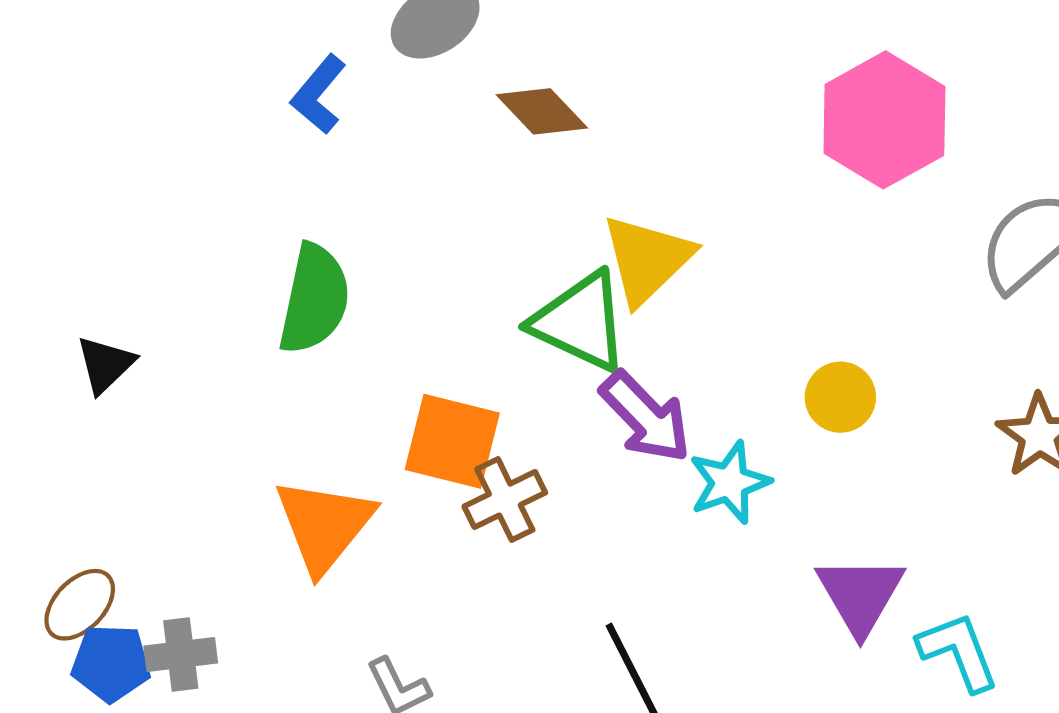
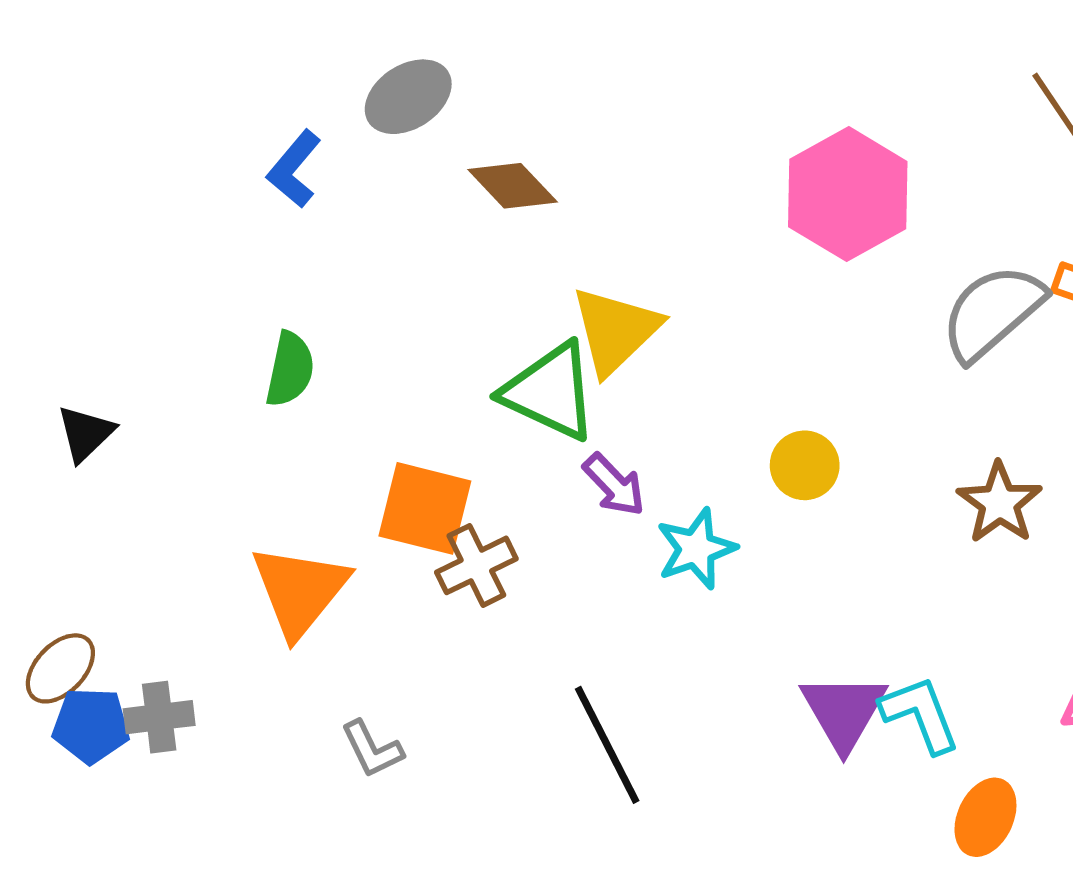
green semicircle: (314, 299) -> (290, 369), size x0.7
purple arrow: (646, 417) -> (614, 485), size x0.7
purple triangle: (860, 595) -> (844, 712), moved

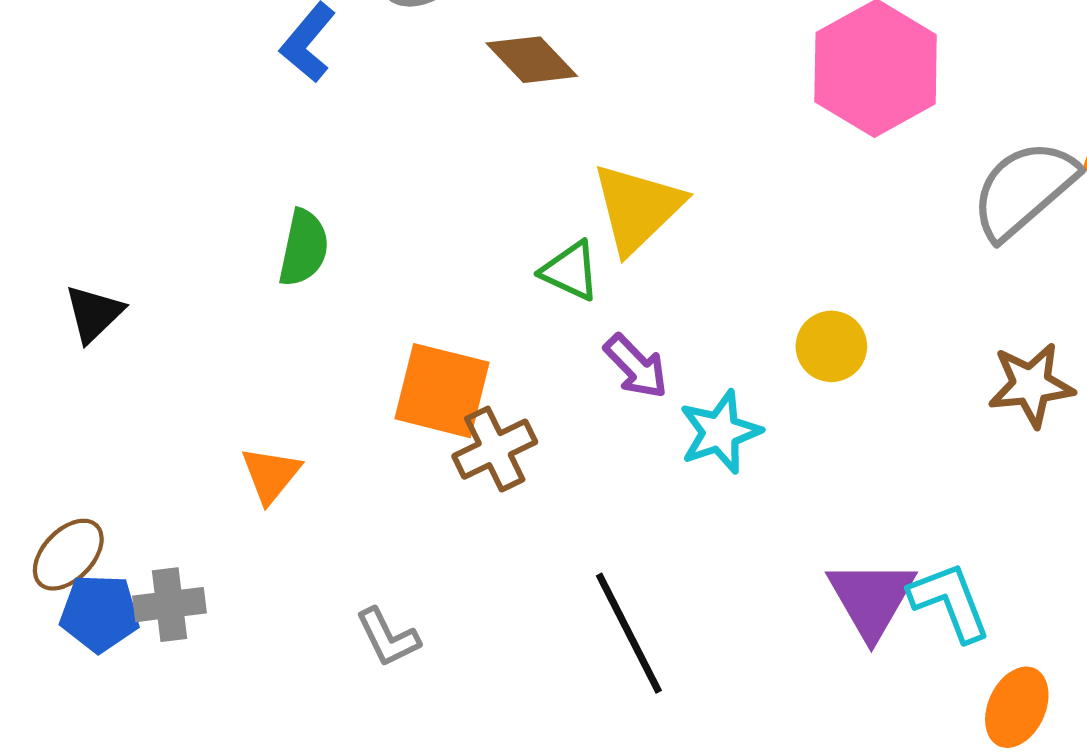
green triangle: (550, 392) -> (570, 271), size x0.6
brown star: (999, 503) -> (1031, 385), turned 30
orange triangle: (300, 591) -> (271, 475), moved, size x0.6

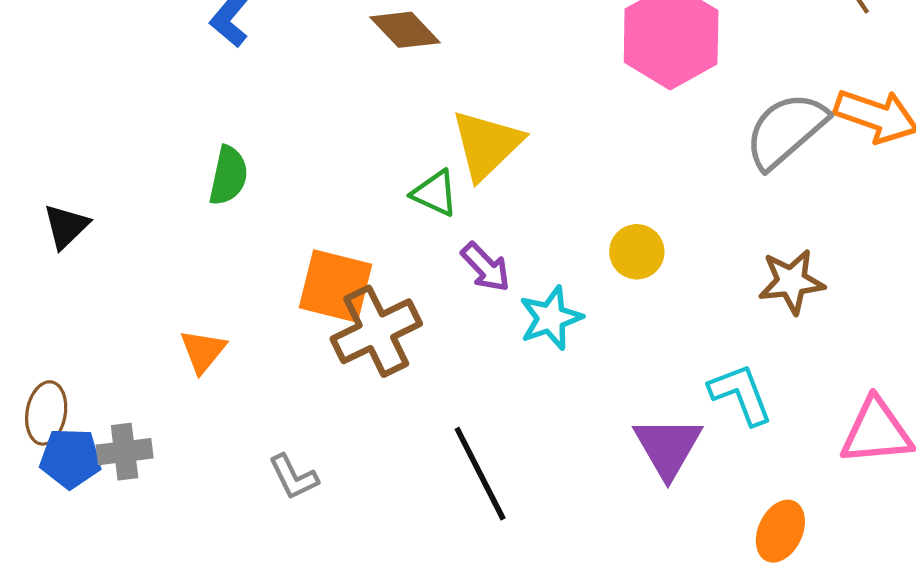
brown cross: (495, 449) -> (376, 331), size x1.4
brown ellipse: (68, 555) -> (46, 413), turned -34
cyan L-shape: (950, 602) -> (741, 394), moved

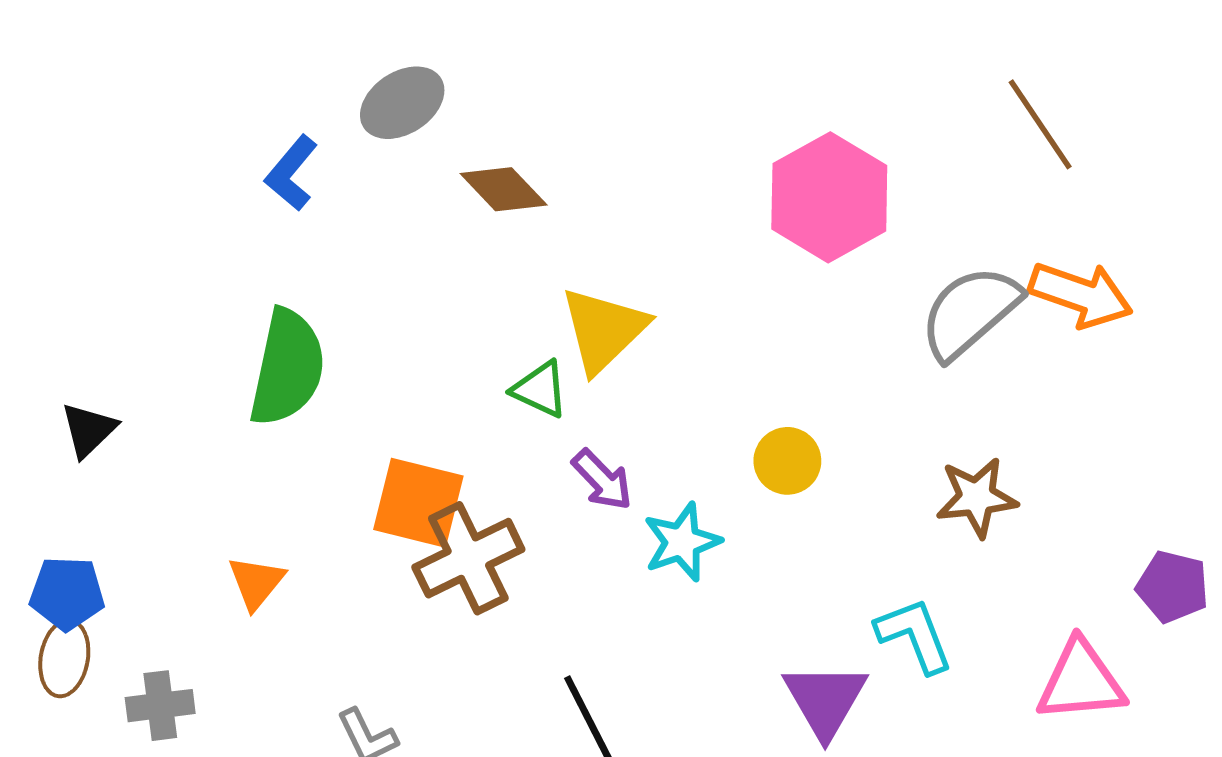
green semicircle: (228, 176) -> (287, 368), size x1.6
blue pentagon: (70, 458) -> (67, 593), moved

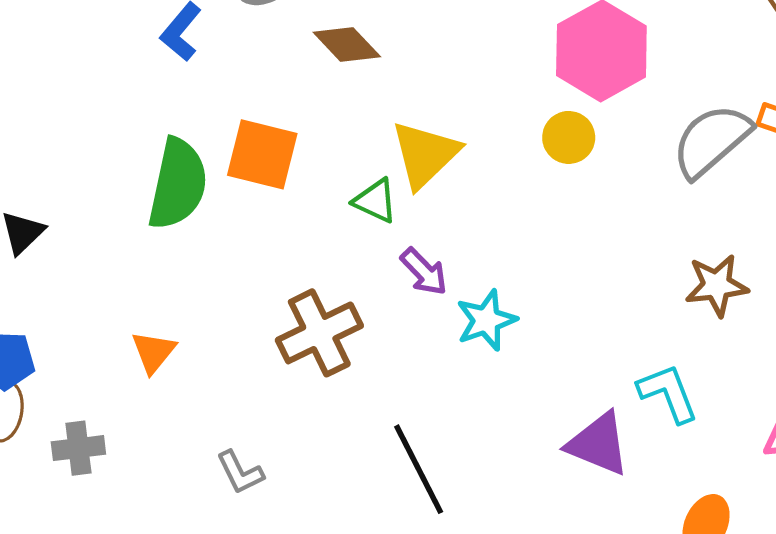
yellow circle: (787, 461) -> (569, 137), moved
orange square: (418, 503) -> (262, 154), moved
purple triangle: (825, 700) -> (598, 444), turned -38

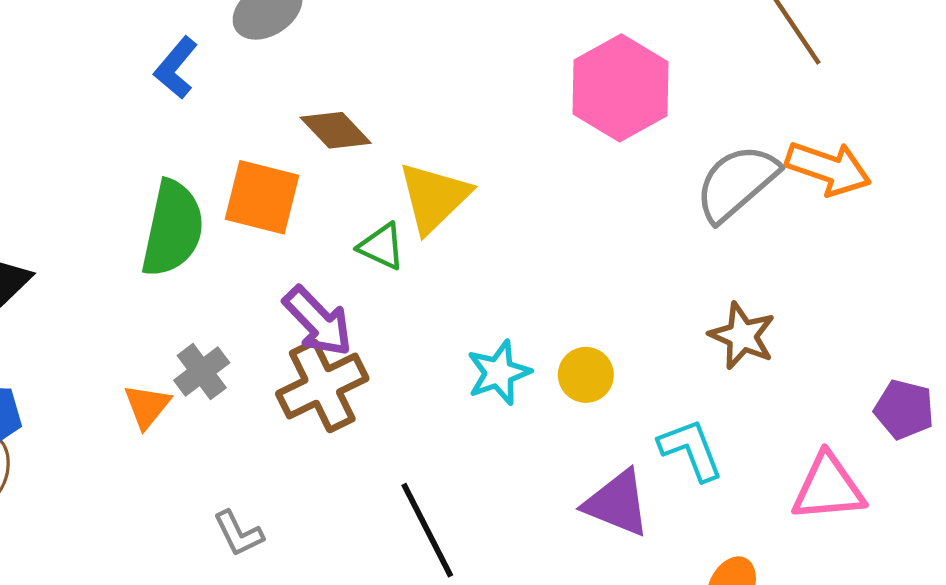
brown diamond: (347, 44) -> (336, 130), moved
yellow circle: (569, 137) -> (586, 375), moved
purple arrow: (424, 272) -> (318, 321), moved, size x1.4
brown star: (717, 285) -> (742, 336), turned 30
gray cross: (78, 448) -> (202, 372), moved, turned -30

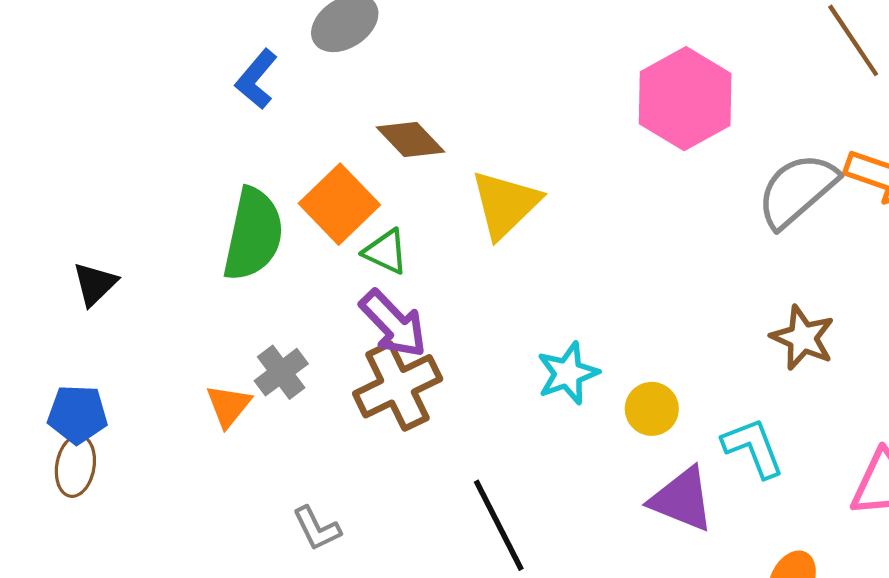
orange square: (262, 197) -> (339, 204), turned 32
green triangle: (381, 246) -> (386, 252), moved
yellow circle: (586, 375) -> (652, 409), moved

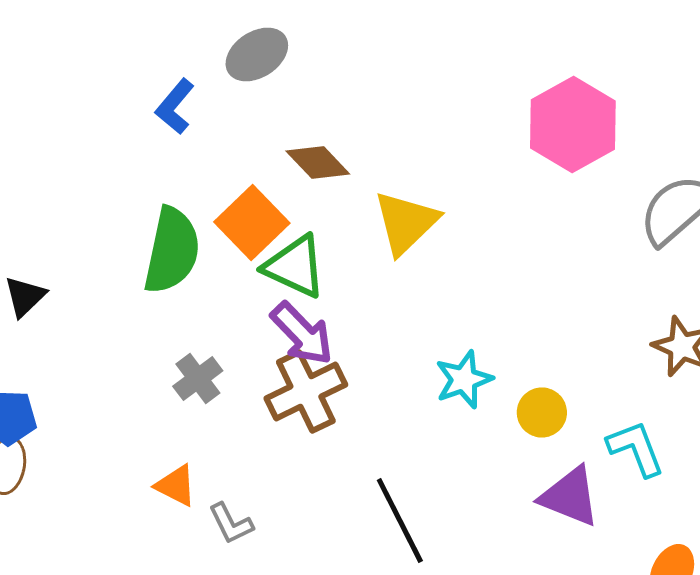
green triangle: (386, 252) -> (295, 266), size x1.5
orange triangle: (228, 406) -> (176, 486), moved, turned -42

